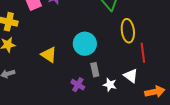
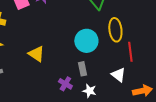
cyan circle: (85, 44) -> (86, 41), moved
white star: (110, 85) -> (89, 91), moved

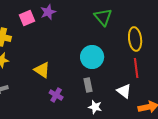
yellow ellipse: (115, 30) -> (135, 39), moved
purple cross: (65, 84) -> (56, 95), moved

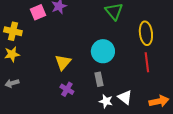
yellow triangle: (42, 70) -> (63, 62), moved, turned 36
white triangle: (124, 91) -> (125, 97), moved

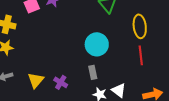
yellow triangle: (63, 62) -> (36, 80), moved

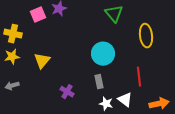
red line: (141, 55) -> (139, 77), moved
yellow triangle: (36, 80) -> (42, 61), moved

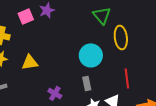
yellow ellipse: (146, 36) -> (121, 37), moved
yellow triangle: (42, 61) -> (30, 62), turned 42

